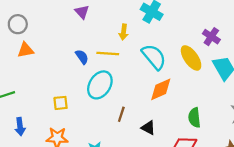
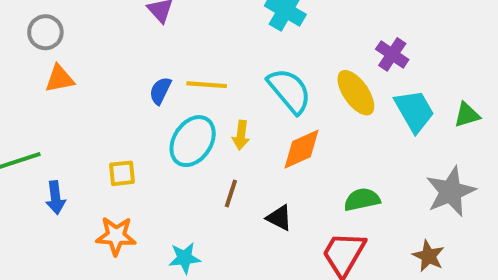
yellow arrow: (124, 32) -> (241, 135), moved
blue semicircle: (82, 57) -> (160, 91), turned -119
green semicircle: (194, 118) -> (362, 200), turned 84
blue arrow: (20, 127) -> (55, 198), moved

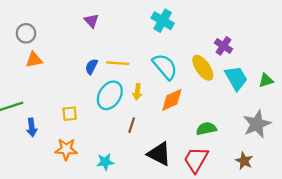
black triangle: (279, 218) -> (159, 154), moved, size x1.6

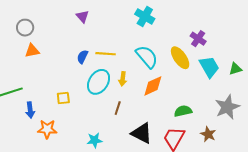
orange star: (66, 149) -> (47, 129), moved
brown star: (244, 161) -> (208, 134), moved

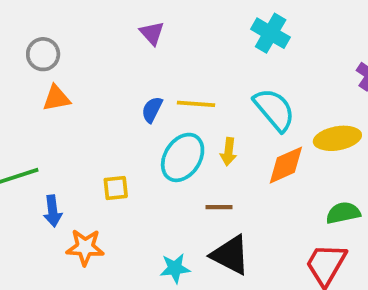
yellow ellipse: (180, 58) -> (337, 138), moved, turned -65
brown line: (118, 108) -> (219, 207), turned 72
black triangle: (142, 133) -> (230, 255), moved

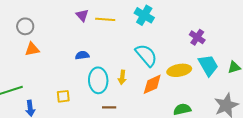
yellow line: (196, 104) -> (105, 19), moved
blue semicircle: (152, 110) -> (82, 55), turned 56
cyan ellipse: (183, 157) -> (98, 80), turned -35
brown line: (219, 207) -> (109, 107), moved

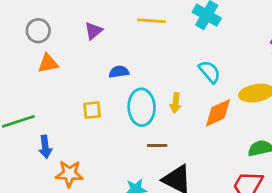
purple triangle: (82, 15) -> (93, 31), moved, turned 32
cyan semicircle: (146, 55) -> (210, 72), size x0.7
yellow square: (63, 96) -> (92, 110), moved

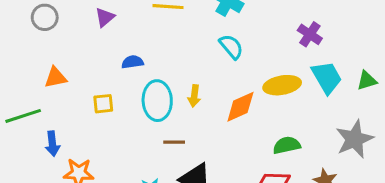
orange triangle: (48, 63) -> (55, 77), moved
cyan semicircle: (210, 72) -> (231, 47), moved

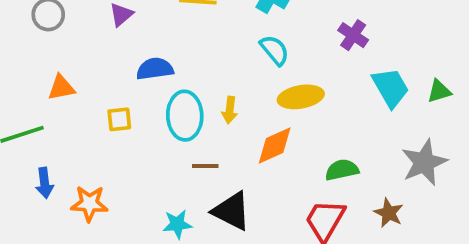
purple cross: (310, 34) -> (353, 35), moved
blue semicircle: (133, 62) -> (155, 69), size x1.4
yellow ellipse: (282, 85) -> (301, 97), moved
orange diamond: (240, 107) -> (275, 146), moved
blue arrow: (52, 144) -> (44, 183), moved

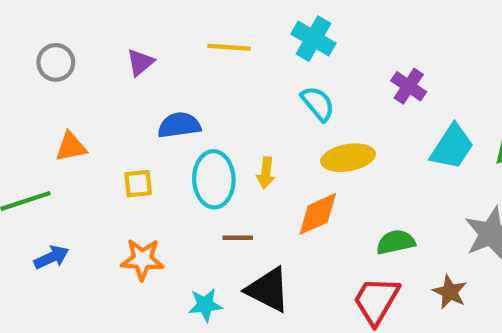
cyan trapezoid: (391, 88) -> (452, 147), turned 63
blue arrow: (44, 183) -> (51, 257), turned -108
orange star: (89, 204) -> (142, 259), moved

